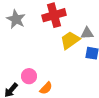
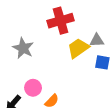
gray star: (16, 19) -> (23, 48), moved

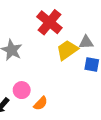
red cross: (61, 21) -> (49, 22), turned -35

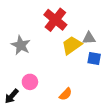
orange semicircle: (41, 103) -> (66, 94), moved

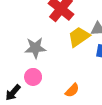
gray star: (21, 45) -> (35, 48), moved, turned -30

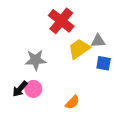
black arrow: (13, 93) -> (20, 89), moved

